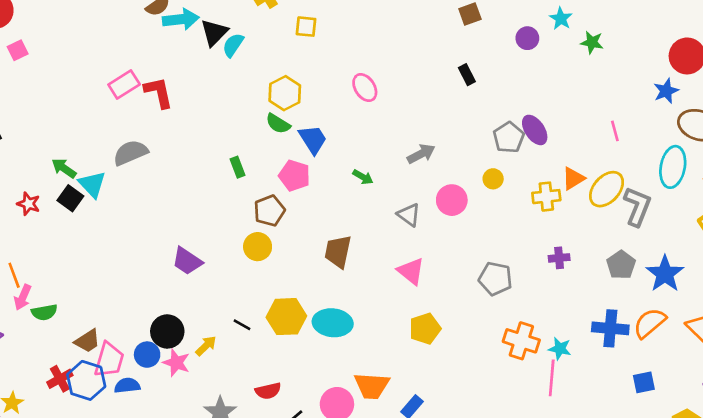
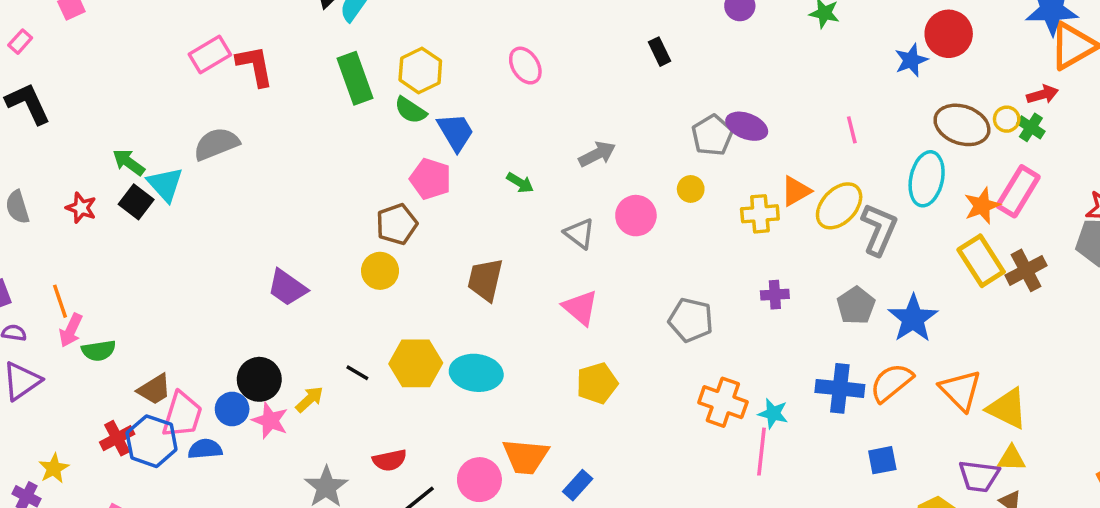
blue star: (666, 91) -> (911, 60), moved
purple ellipse: (535, 130) -> (747, 126), turned -36
green rectangle: (238, 167) -> (355, 78), moved, size x1.8

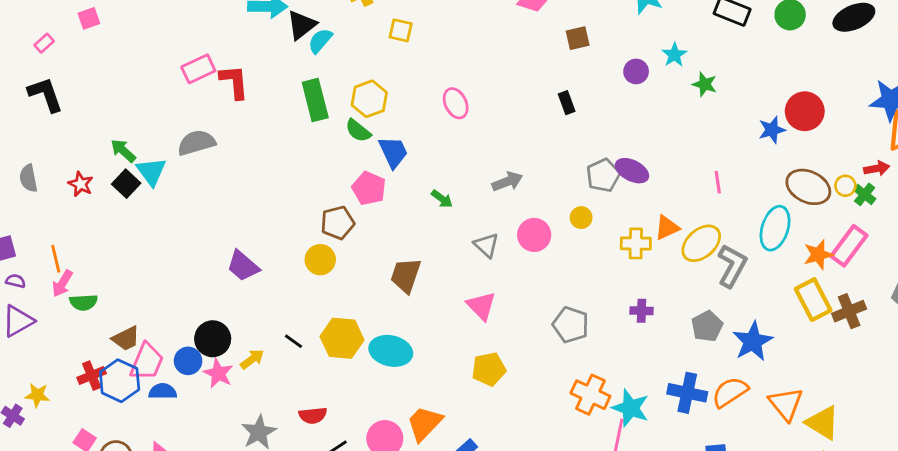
cyan star: (773, 414) -> (631, 408), size x1.5
orange trapezoid: (526, 457) -> (424, 423), turned 123
yellow star: (54, 468) -> (37, 395), turned 30

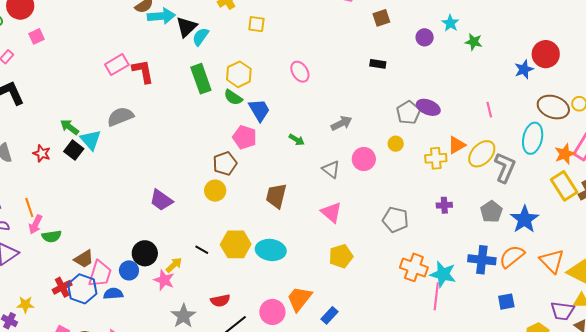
black rectangle: (567, 103) -> (378, 64), turned -56
pink star: (218, 373) -> (164, 280), moved

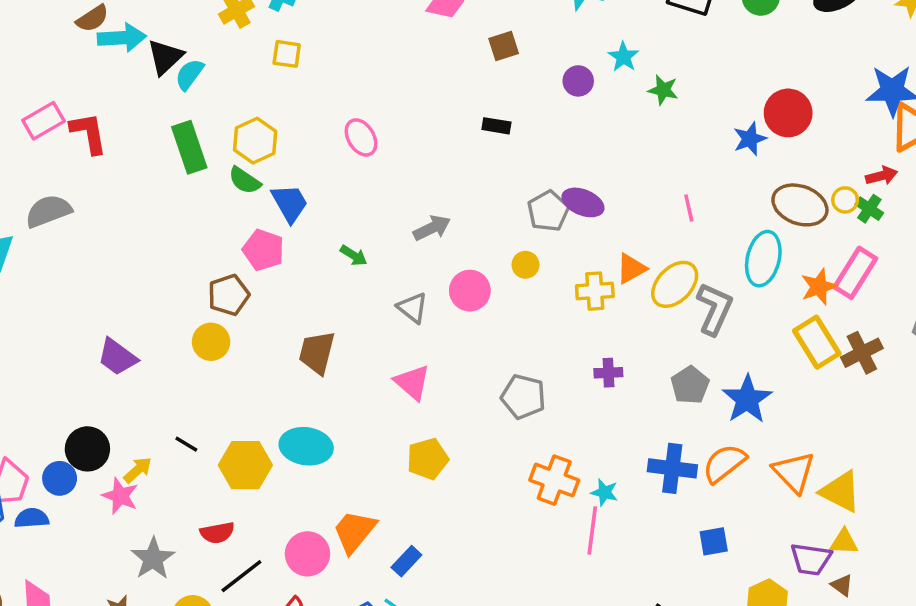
yellow hexagon: (236, 244) -> (245, 465), moved
cyan star: (443, 274) -> (605, 492), size x0.6

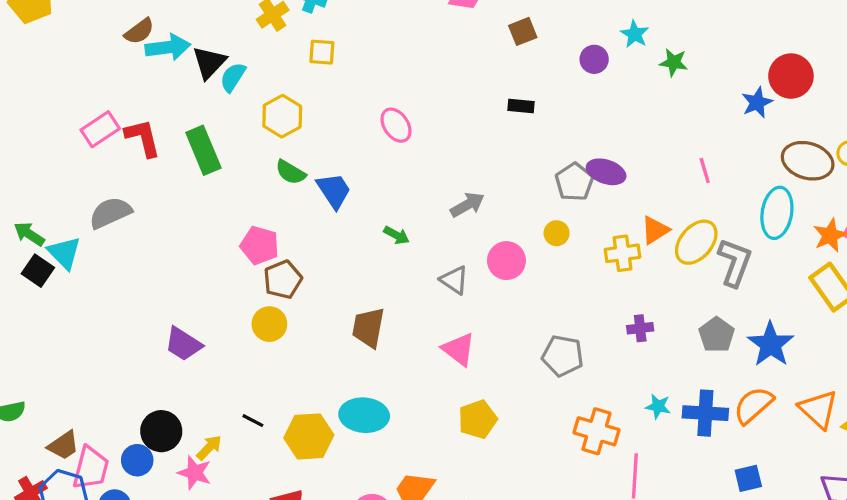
yellow hexagon: (255, 141) -> (282, 116), moved
green rectangle: (189, 147) -> (203, 150), moved
pink pentagon: (263, 250) -> (260, 245), moved
cyan star: (605, 492) -> (658, 406), moved

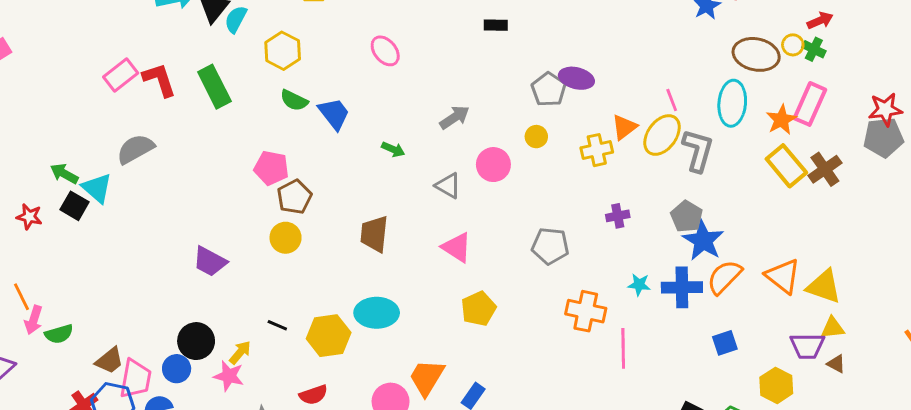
pink line: (705, 170) -> (672, 100), moved
blue star: (771, 344) -> (703, 240), moved

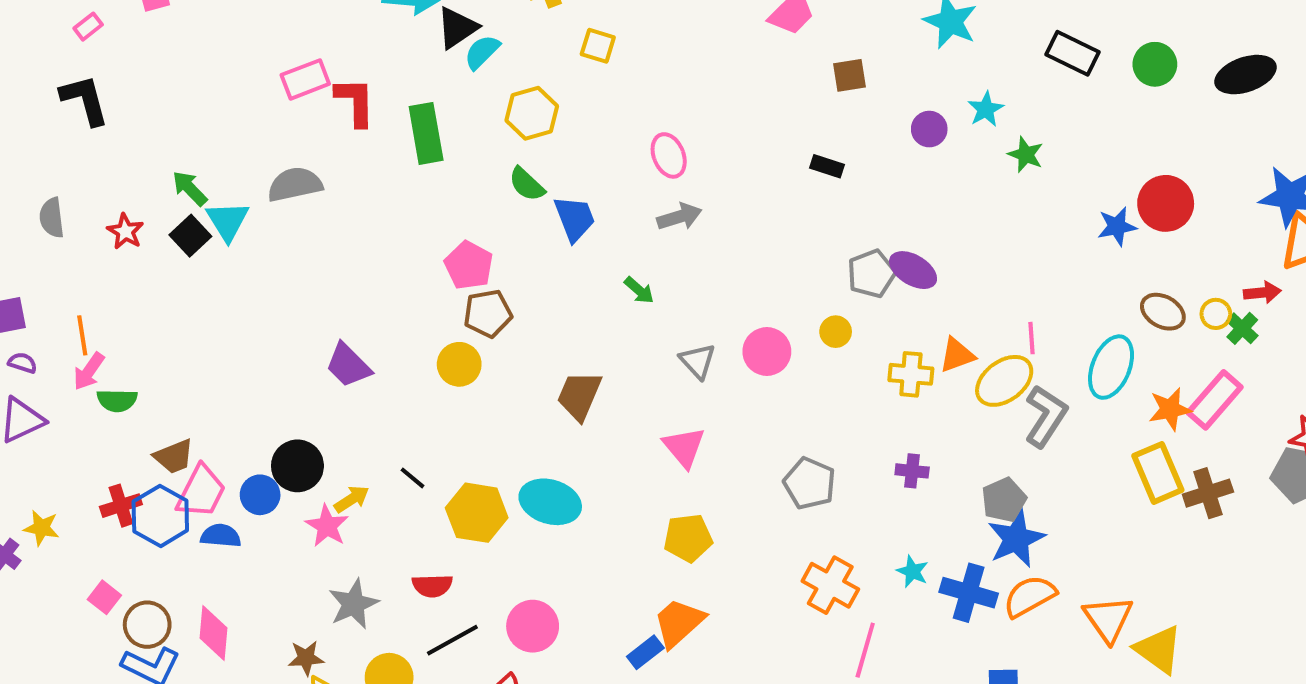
brown ellipse: (756, 54) -> (1163, 312), size x0.7
gray arrow: (455, 117) -> (679, 217), moved
orange trapezoid: (427, 377) -> (679, 623), moved

